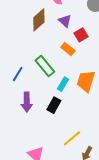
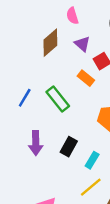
blue line: (18, 74) -> (25, 98), moved
cyan rectangle: (63, 84) -> (92, 160), moved

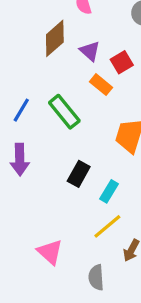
purple triangle: (82, 44) -> (90, 51), moved
purple arrow: (36, 143) -> (20, 160), moved

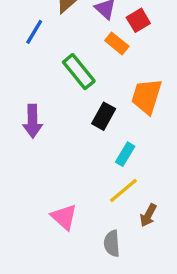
blue line: (21, 110) -> (34, 32), moved
black rectangle: (79, 174) -> (104, 116), moved

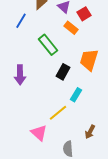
yellow line: (123, 191) -> (58, 113), moved

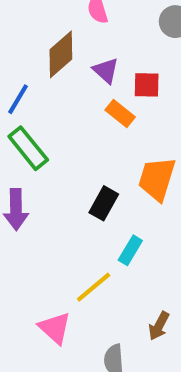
red square: (84, 14) -> (147, 85), turned 32
green rectangle: (48, 45) -> (28, 148), moved

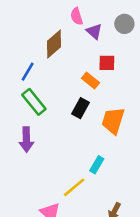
purple triangle: (106, 71) -> (94, 31), moved
black rectangle: (104, 203) -> (80, 108), moved

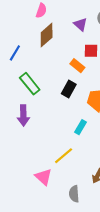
pink semicircle: (77, 16) -> (41, 11), moved, turned -144
blue line: (28, 72) -> (15, 53), moved
cyan rectangle: (97, 165) -> (80, 127), moved

